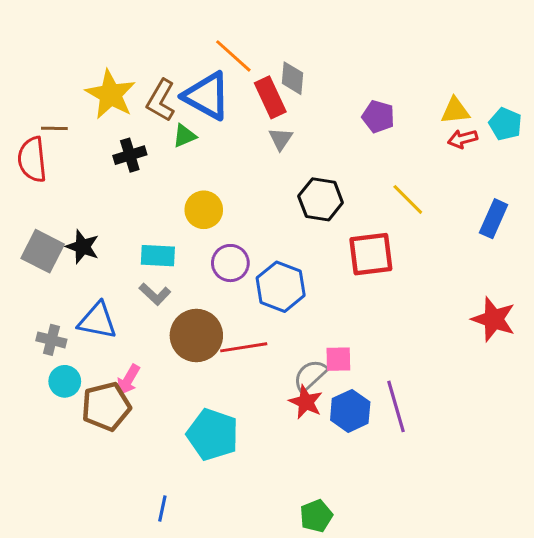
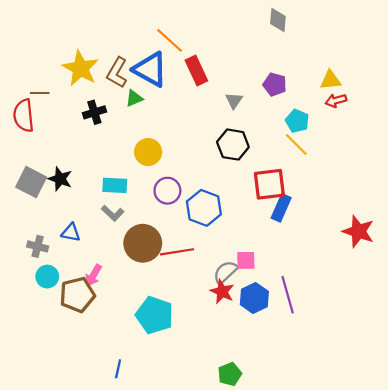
gray diamond: (292, 78) -> (278, 20), moved
cyan pentagon: (505, 124) -> (297, 121), moved
gray triangle: (281, 139) -> (234, 101), moved
blue rectangle: (494, 219) -> (281, 208), moved
blue triangle: (97, 321) -> (71, 233), size x0.7

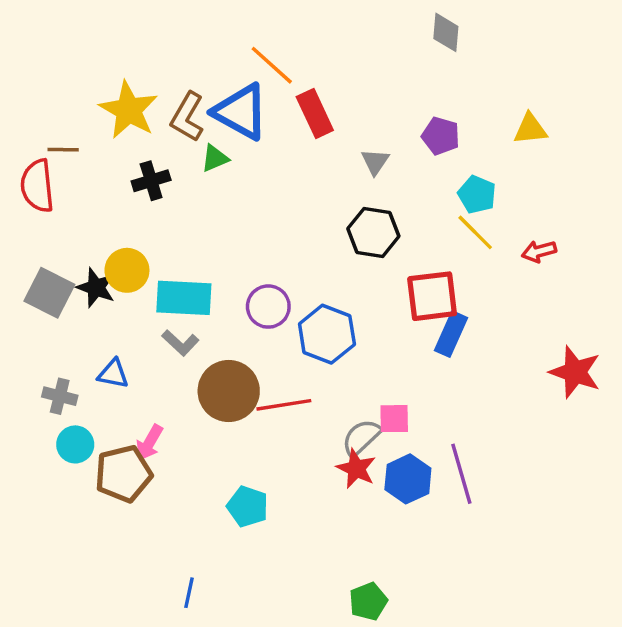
red arrow: (336, 101) -> (539, 251), moved
yellow circle: (148, 152) -> (127, 270), moved
cyan rectangle: (115, 185) -> (184, 298), size x1.4
cyan pentagon: (155, 315) -> (248, 507), size x0.7

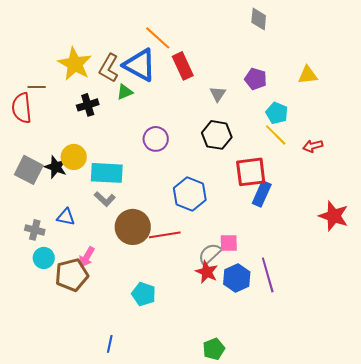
purple circle: (268, 307) -> (156, 139), moved

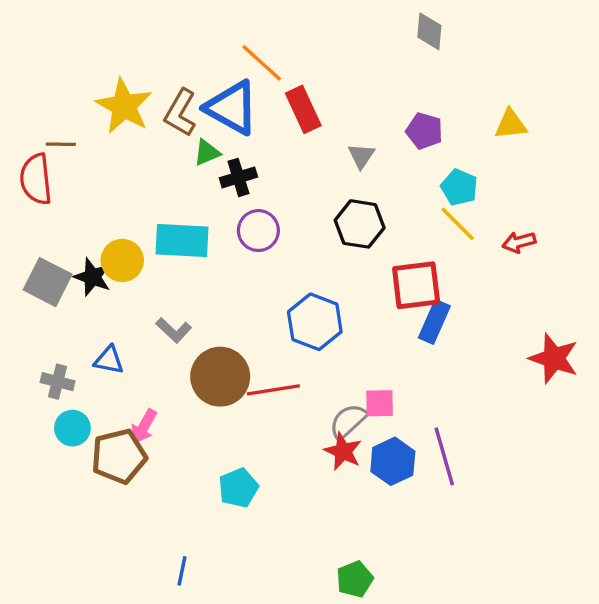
black cross: (88, 105) -> (238, 177), moved
cyan rectangle: (107, 173) -> (182, 241), moved
cyan pentagon: (144, 294) -> (238, 488), turned 30

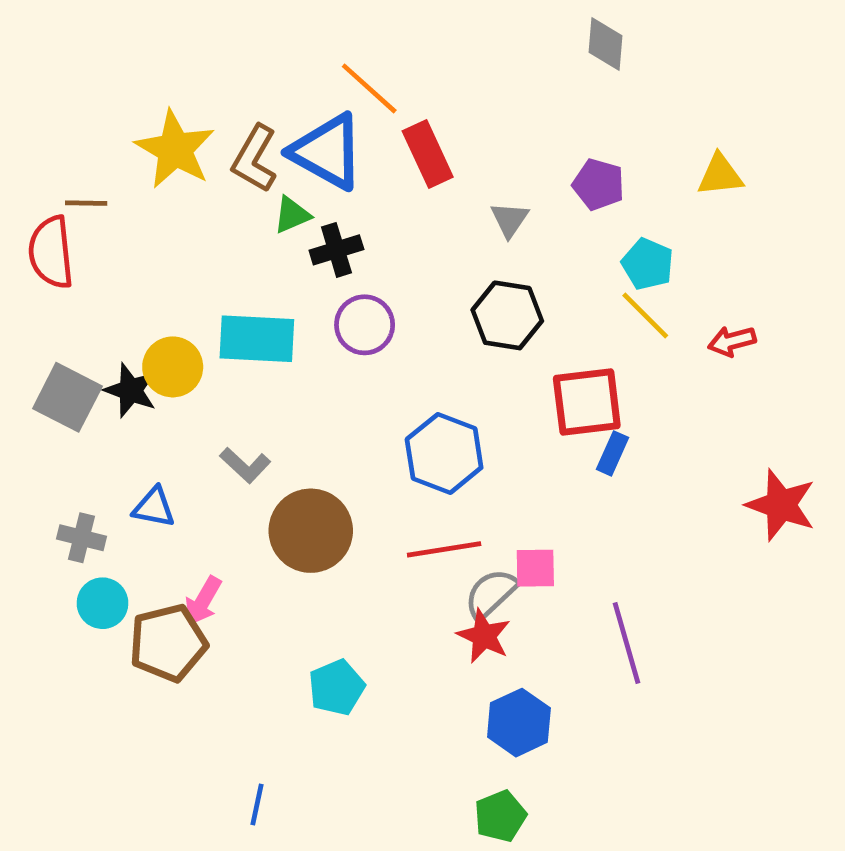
blue rectangle: (434, 322) -> (613, 453), size x0.7
red line: (273, 390) -> (444, 549), moved
blue hexagon: (393, 461) -> (519, 723), moved

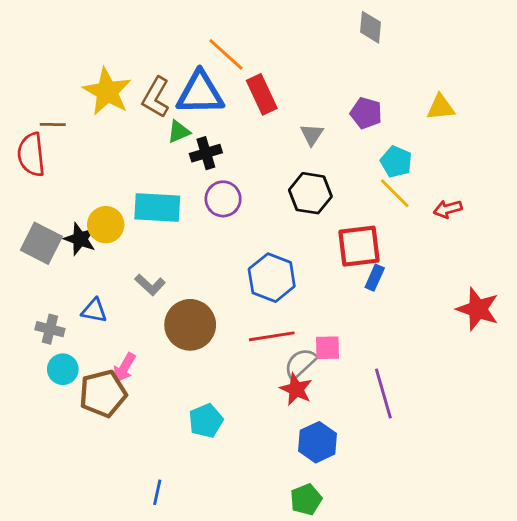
blue triangle: (327, 152) -> (200, 93), turned -30

